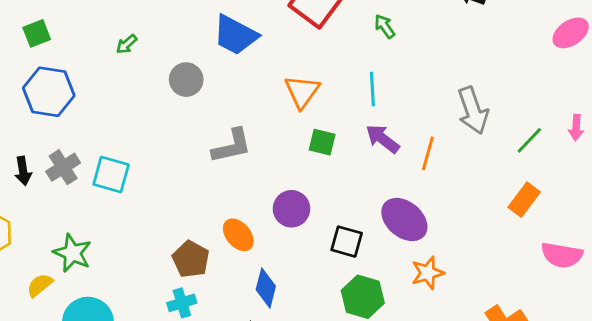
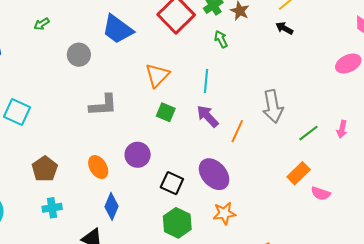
pink semicircle: (562, 255) -> (321, 193), moved, size x0.7
brown pentagon: (191, 259) -> (45, 169), moved

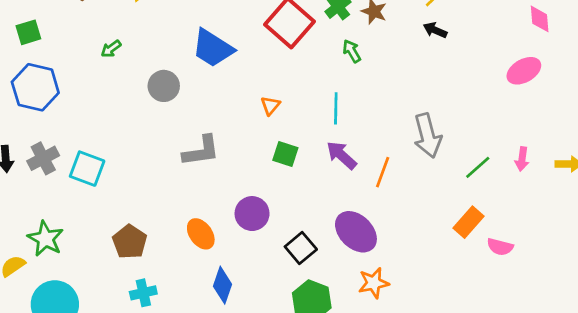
orange triangle: (157, 75) -> (270, 106), size x0.6
black square: (172, 183) -> (301, 248), turned 30

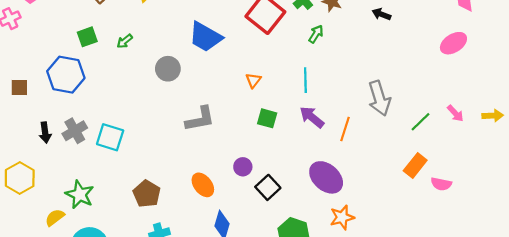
green square: (28, 32) -> (87, 37), moved
green arrow: (352, 51) -> (316, 34), turned 66
pink arrow: (522, 159) -> (455, 113), turned -48
purple circle: (252, 214) -> (243, 167), size x0.7
black square: (301, 248) -> (268, 187), moved

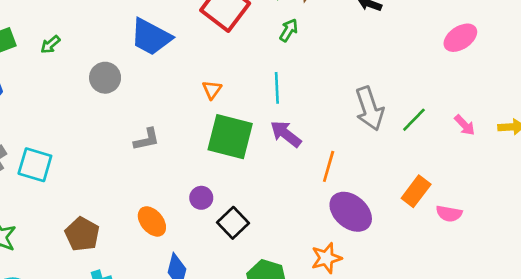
green square: (267, 118) -> (230, 137), size x1.8
gray L-shape: (200, 119) -> (147, 139), size x0.7
green line: (420, 122) -> (414, 120), moved
orange line: (345, 129) -> (329, 166), moved
purple ellipse: (326, 177) -> (351, 212), moved

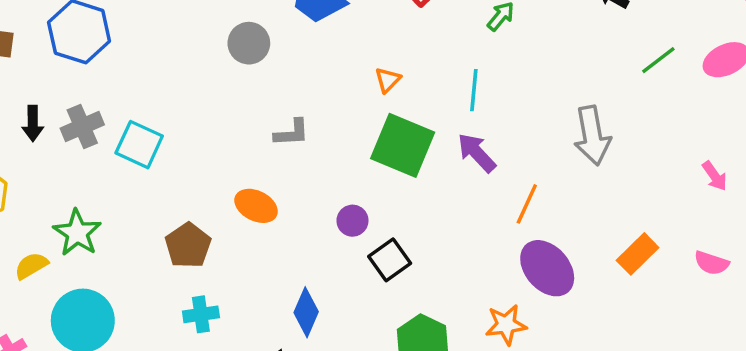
green line: (414, 120) -> (658, 60), moved
pink semicircle: (449, 214) -> (711, 263), moved
orange ellipse: (152, 221) -> (256, 206), moved, turned -32

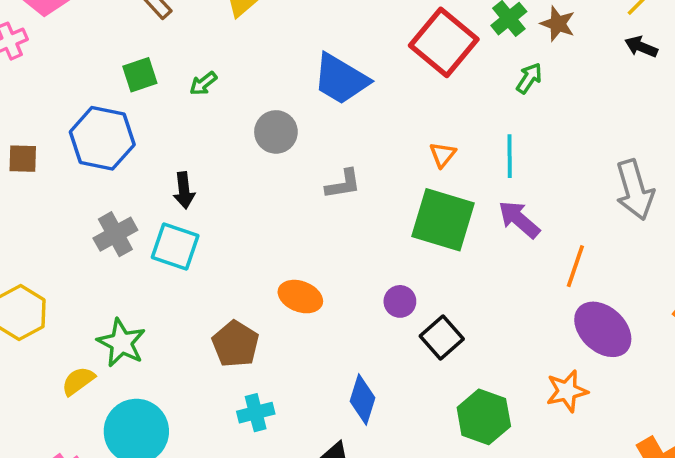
orange triangle: (388, 80) -> (443, 155), moved
black arrow: (33, 123) -> (184, 190), moved
gray L-shape: (292, 133) -> (343, 184), moved

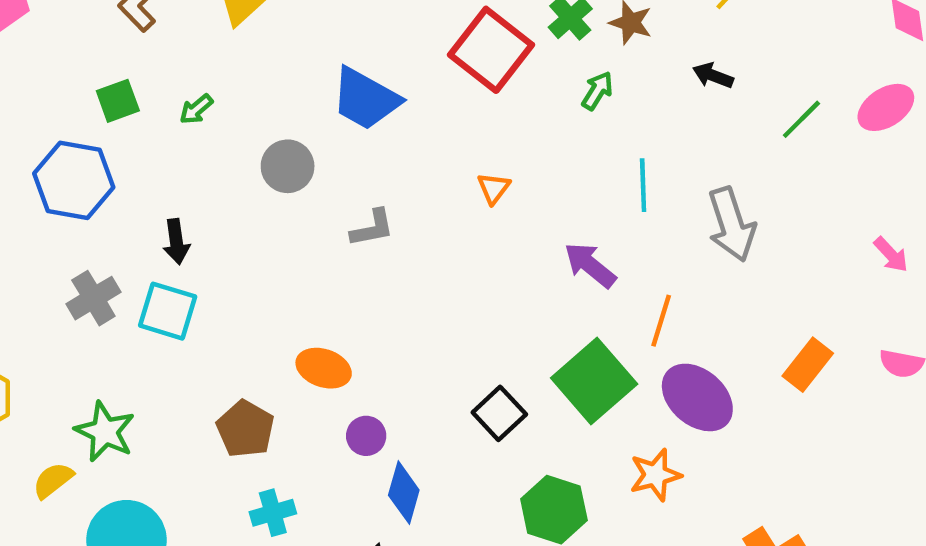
black arrow: (641, 47) -> (713, 76), moved
cyan line: (510, 156) -> (643, 185), moved
green square: (443, 220) -> (594, 381), moved, turned 34
purple circle: (400, 301) -> (366, 436), moved

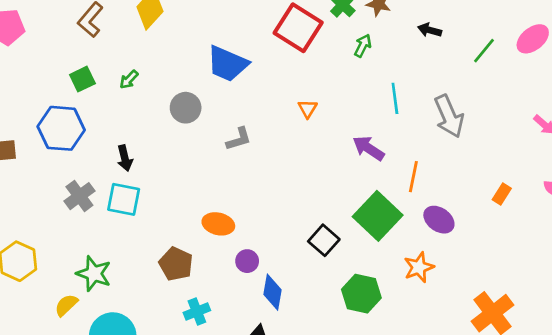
orange rectangle: (808, 365) -> (502, 194), size x0.7
purple ellipse: (697, 397) -> (439, 220), size x0.7

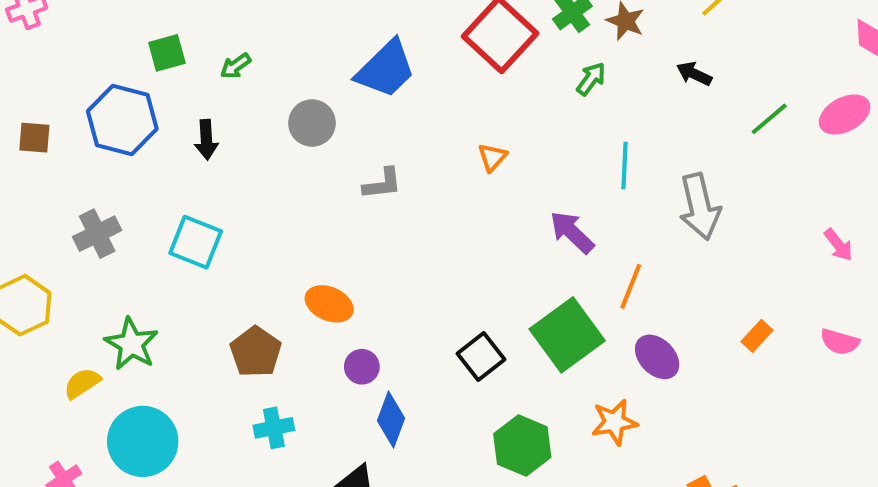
blue trapezoid: (227, 64) -> (386, 69), turned -78
black arrow: (125, 158) -> (206, 140), moved
gray cross: (79, 196) -> (97, 234), moved

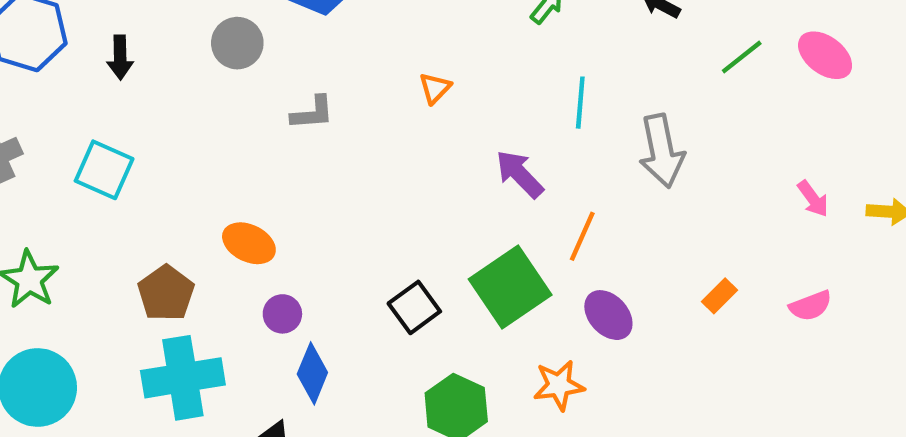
pink ellipse: (845, 114) -> (825, 55), turned 63
pink semicircle: (840, 342) -> (811, 306), turned -39
cyan cross: (274, 428) -> (183, 378), size x1.8

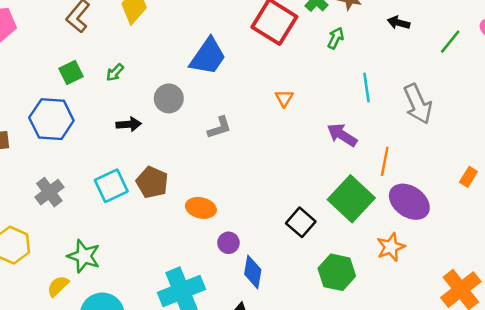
black arrow: (120, 57) -> (129, 124), moved, turned -80
cyan square: (104, 170) -> (111, 186), turned -36
brown pentagon: (166, 293) -> (152, 182), moved
purple ellipse: (608, 315) -> (409, 202), size x1.4

